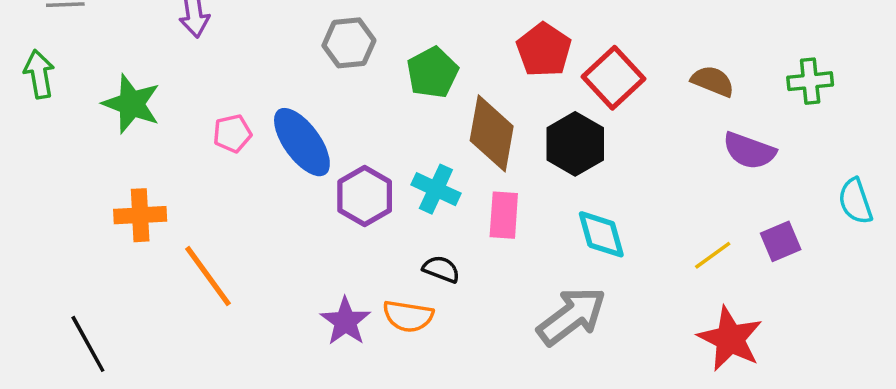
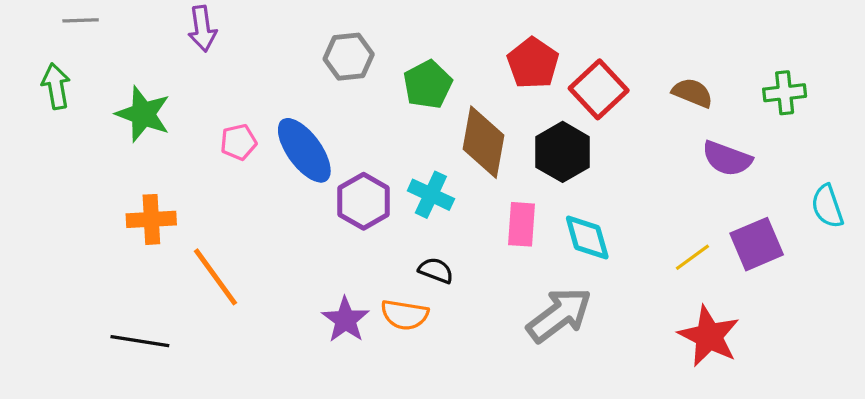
pink rectangle: (504, 215) -> (521, 224), moved
purple square: (781, 241) -> (757, 244), size x1.4
black line: (88, 344) -> (140, 341), moved, turned -52

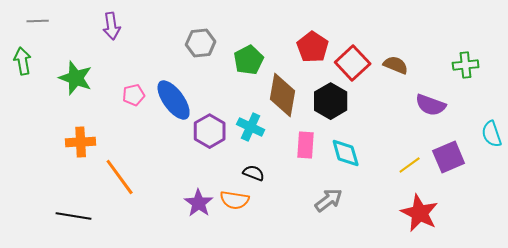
brown semicircle: (692, 93) -> (396, 65), moved
gray arrow: (559, 315) -> (329, 200), size x0.7

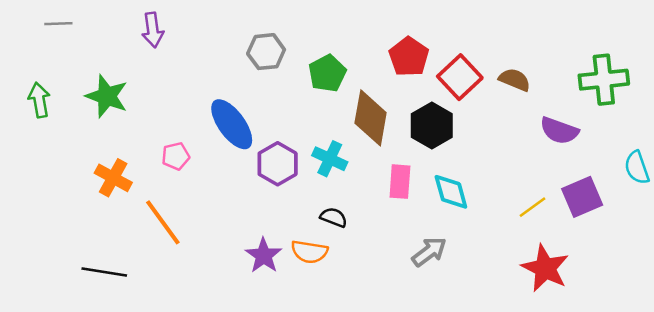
green arrow: (23, 61) -> (39, 100), moved
green cross: (466, 65) -> (604, 80), size x1.5
pink pentagon: (134, 95) -> (176, 156), moved
orange cross: (81, 142) -> (113, 178), turned 32

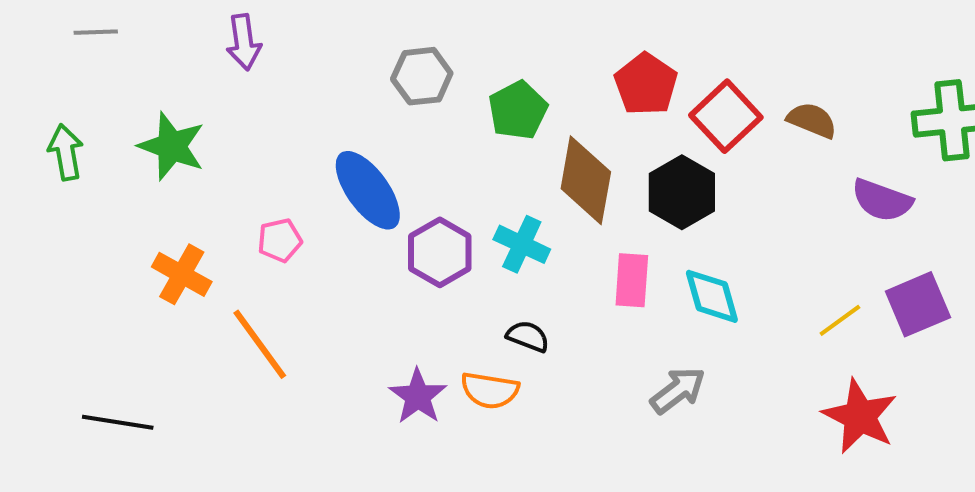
black line: (104, 272) -> (118, 422), moved

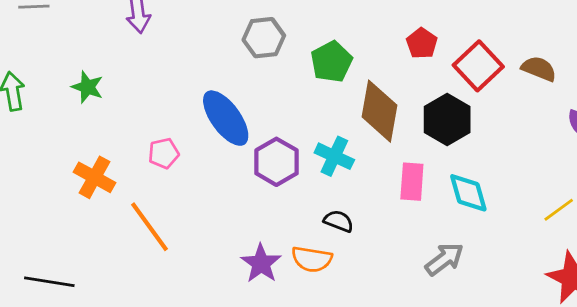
red pentagon: (646, 84) -> (422, 43), size x0.7
green star: (172, 146) -> (87, 87), size x0.7

